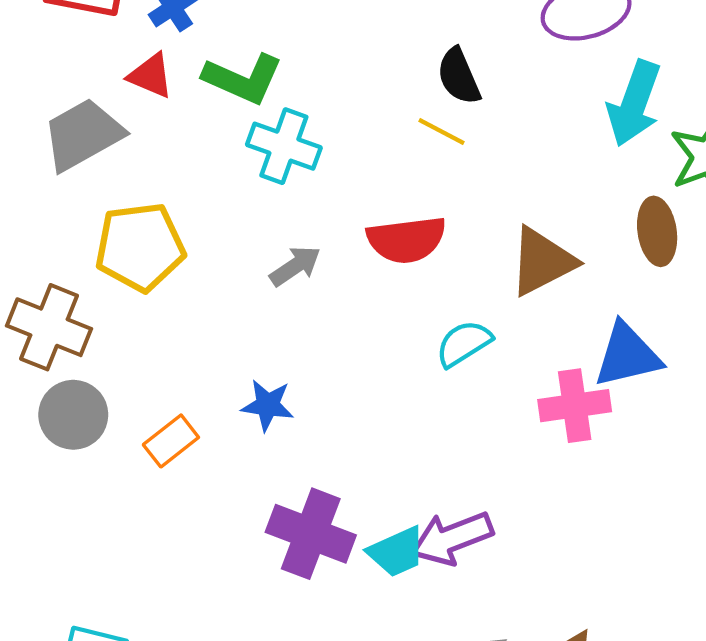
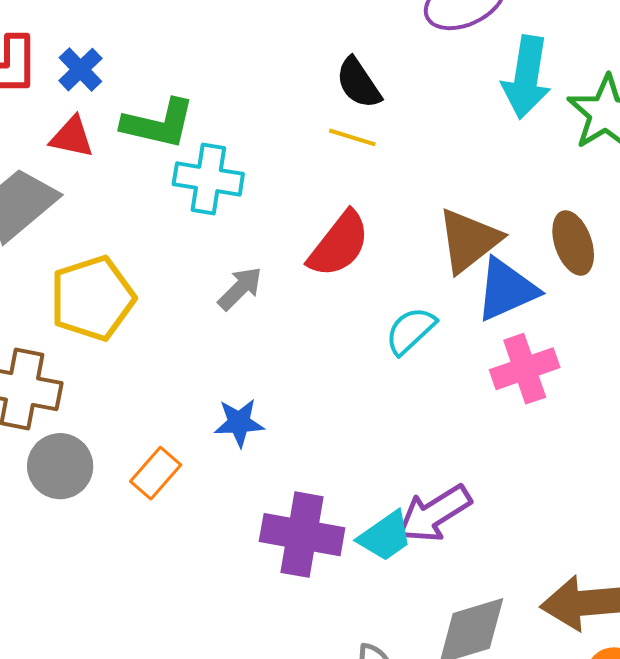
brown ellipse: (657, 231) -> (573, 243), moved
red semicircle: (406, 240) -> (339, 244), turned -34
blue triangle: (627, 355) -> (506, 290), moved

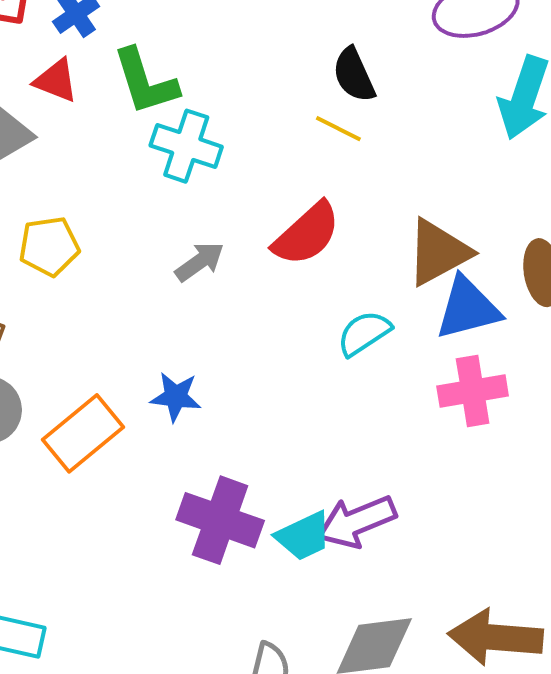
green L-shape: (158, 124) -> (145, 82), turned 50
yellow pentagon: (92, 298) -> (49, 246), size x0.7
orange rectangle: (156, 473) -> (83, 433), size x1.5

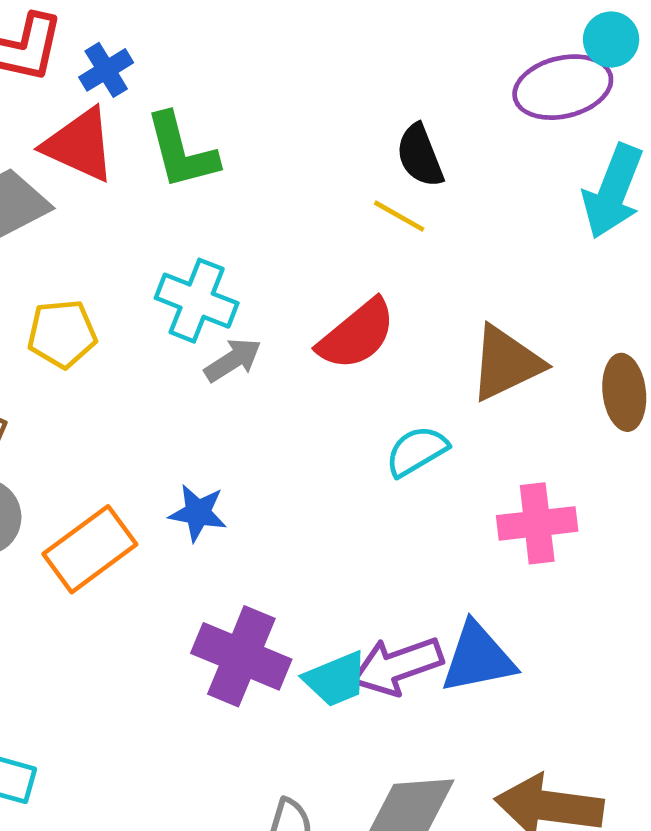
red triangle: (56, 81) -> (79, 145), size x1.5
cyan cross: (186, 146) -> (197, 301), moved
blue triangle: (468, 308) -> (478, 658), moved

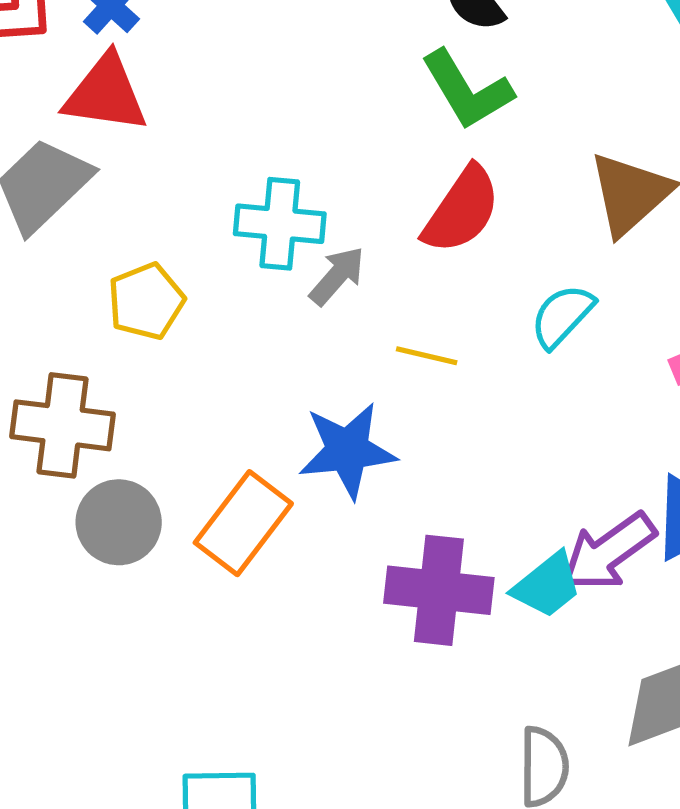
green L-shape: (181, 151) -> (467, 90), moved
yellow line: (399, 216) -> (427, 356), moved
blue star: (198, 513) -> (347, 450), size x1.5

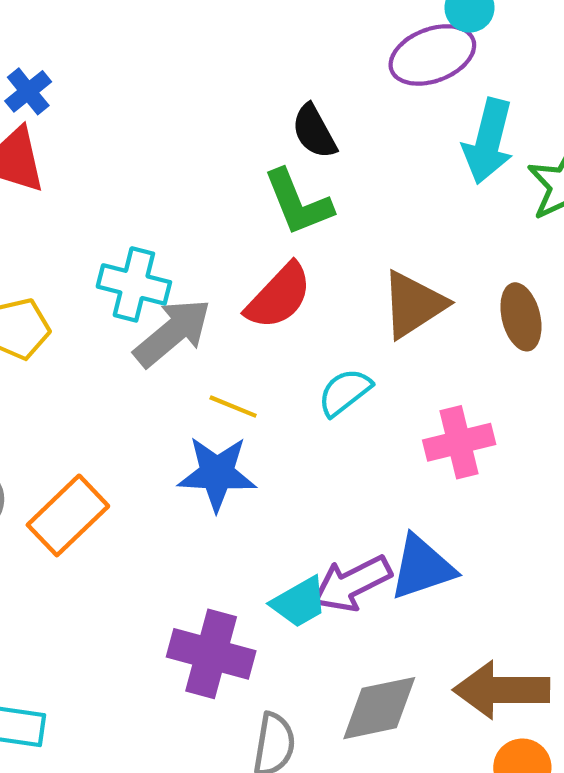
gray arrow: (337, 276) -> (173, 333), size x1.6
blue star: (347, 450) -> (217, 473), moved
purple cross: (439, 590) -> (211, 654), moved

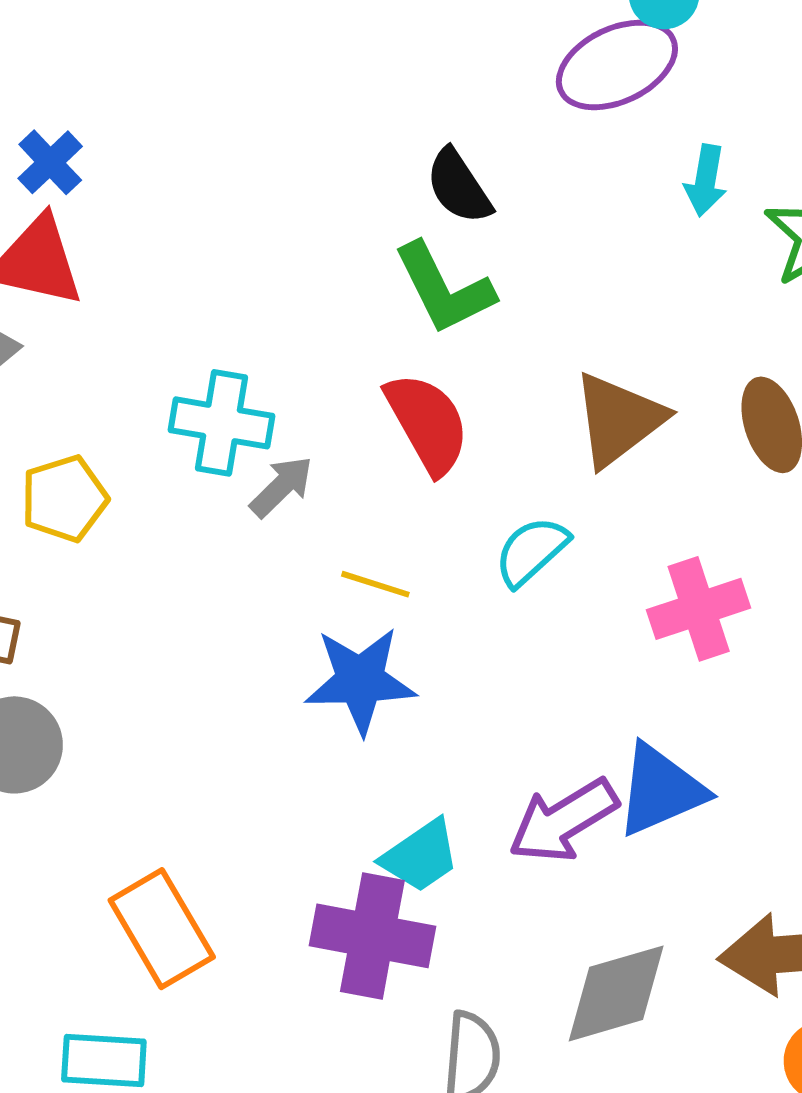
cyan arrow: (488, 141) -> (706, 180), size x0.6
red semicircle: (279, 296) -> (427, 423), turned -68
gray arrow: (173, 333) -> (281, 487), size x0.6
orange rectangle: (68, 515) -> (162, 929), moved, turned -72
cyan trapezoid: (299, 602) -> (421, 856), moved

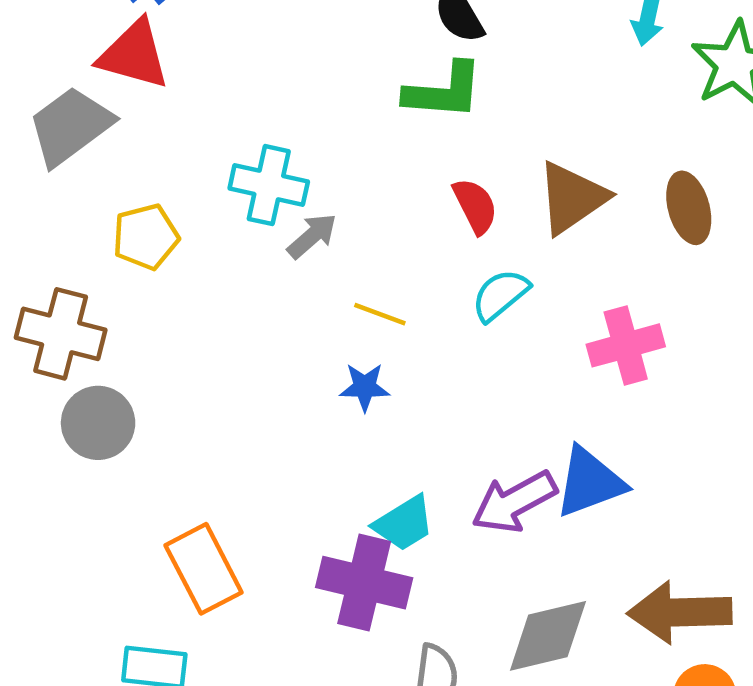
green L-shape: (444, 289) -> (444, 91), turned -62
red semicircle: (427, 423) -> (475, 206), moved, size x0.7
blue star: (360, 680) -> (365, 387), size x0.6

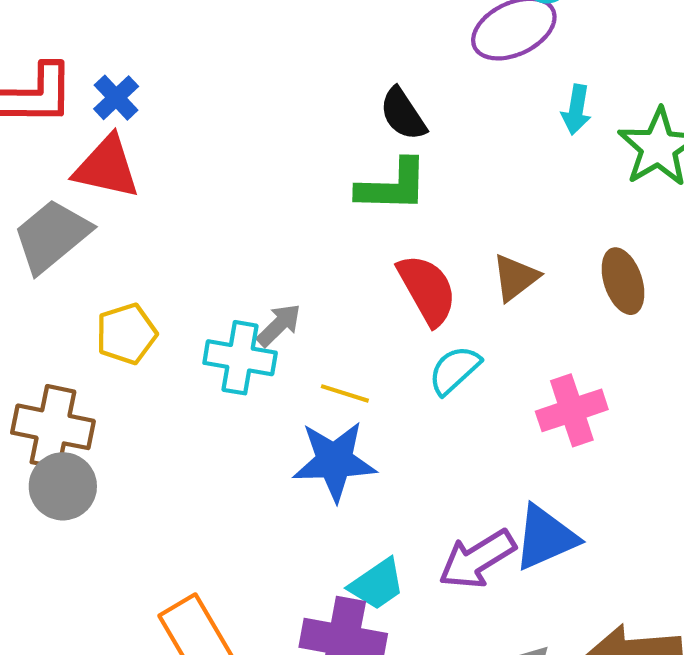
cyan cross: (269, 185) -> (240, 358), moved
brown triangle: (572, 198) -> (515, 278), size x0.7
red semicircle: (475, 206) -> (427, 290), size x1.4
blue star: (365, 387) -> (334, 461), size x1.8
gray circle: (98, 423) -> (63, 486), moved

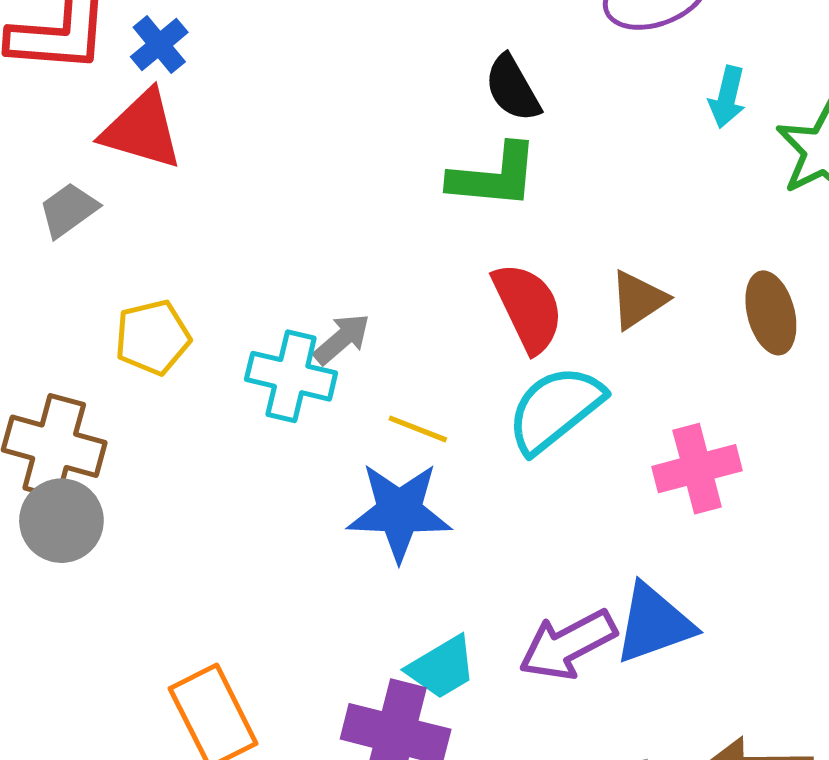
gray trapezoid: (52, 236) -> (68, 210), size x0.6
cyan semicircle: (454, 370) -> (555, 409), size x1.5

